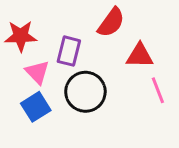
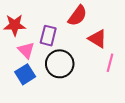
red triangle: (140, 56) -> (97, 39), turned 30
pink line: (158, 90) -> (110, 63), turned 36

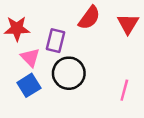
red triangle: (97, 39) -> (128, 24), moved, turned 30
pink line: (110, 63) -> (124, 90), moved

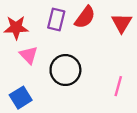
purple rectangle: (56, 41) -> (56, 20), moved
blue square: (29, 85) -> (21, 98), moved

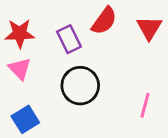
purple rectangle: (56, 20) -> (69, 39), moved, turned -40
pink triangle: (29, 55) -> (20, 69), moved

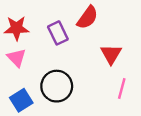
red triangle: (149, 28) -> (111, 54), moved
black circle: (80, 86) -> (57, 86), moved

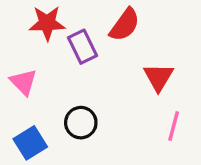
red star: (17, 28) -> (47, 23), moved
black circle: (57, 86) -> (81, 123), size x0.7

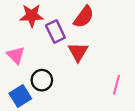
red triangle: (158, 77) -> (78, 52), moved
black circle: (81, 123) -> (42, 80), moved

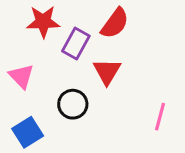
purple rectangle: (55, 31) -> (76, 43), turned 55
black circle: (42, 80) -> (73, 104), moved

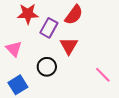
pink line: (160, 117) -> (103, 75), turned -60

